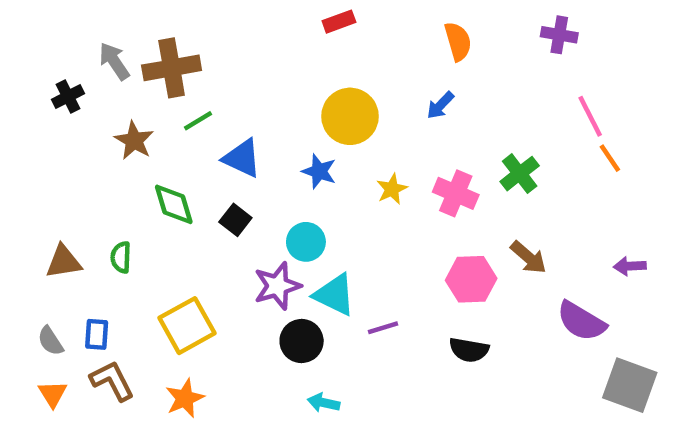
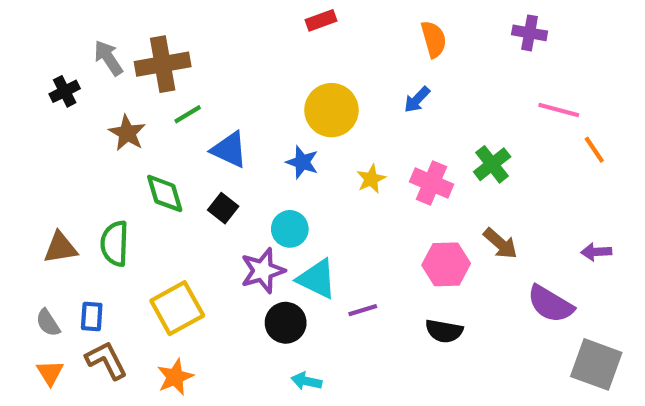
pink line: (590, 116) -> (559, 110), turned -48
orange line: (610, 158) -> (594, 150), moved
green semicircle: (121, 257) -> (115, 244), size x1.5

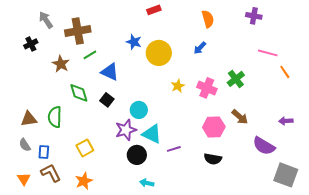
gray arrow: (108, 58) -> (46, 20), moved
blue star: (302, 162) -> (134, 42), moved
yellow square: (177, 308) -> (85, 148), size x0.7
gray semicircle: (48, 323) -> (25, 145), moved

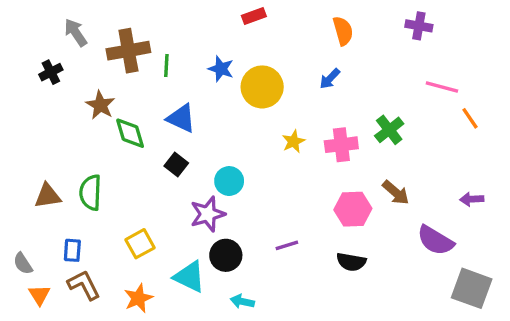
green line: (90, 55) -> (166, 65), moved, turned -56
pink cross: (207, 88) -> (341, 145), turned -30
green diamond: (79, 93) -> (130, 133), moved
cyan triangle: (152, 134) -> (190, 277), moved
gray semicircle: (25, 145) -> (23, 264), moved

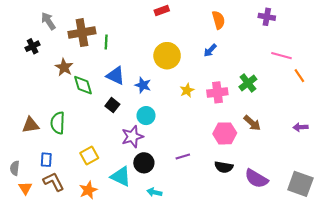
blue star: (221, 69) -> (143, 85), moved
purple semicircle: (435, 240) -> (256, 179), moved
gray semicircle: (23, 264) -> (15, 168), turned 40

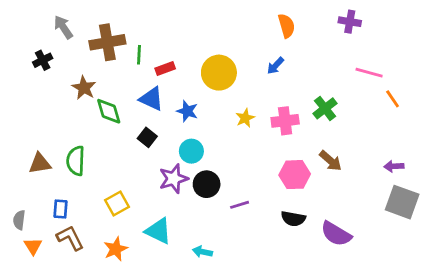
red rectangle: (162, 11) -> (165, 68), moved
black circle: (144, 163) -> (207, 184), moved
gray square: (300, 184) -> (402, 202), moved

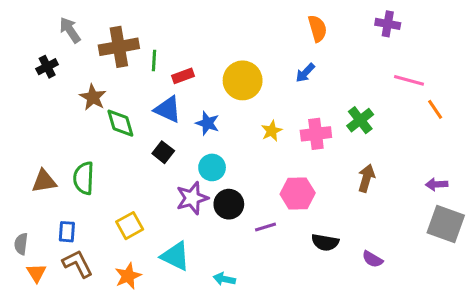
brown arrow: (331, 161) -> (366, 178), turned -115
pink hexagon: (295, 175) -> (298, 193), moved
purple semicircle: (336, 234) -> (372, 259), size x0.6

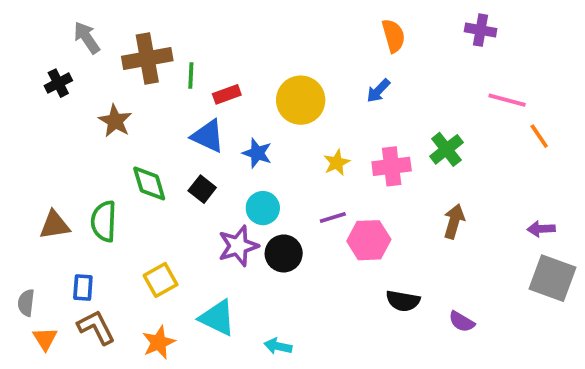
green diamond: (120, 123) -> (149, 183), moved
purple line: (265, 227) -> (333, 218), moved

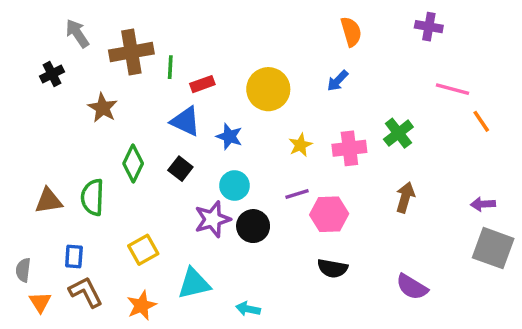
green diamond: (149, 183) -> (133, 164), turned 42
black semicircle: (403, 301) -> (333, 268), moved
cyan triangle: (217, 318) -> (194, 284), turned -39
purple semicircle: (462, 322) -> (412, 287), size x1.4

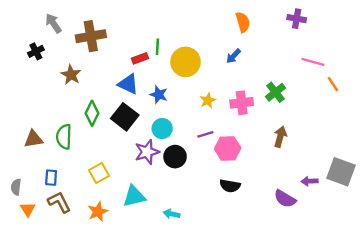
green line: (170, 67) -> (157, 47), moved
black square: (180, 169) -> (125, 117), size x1.6
purple arrow: (483, 204) -> (309, 181), moved

